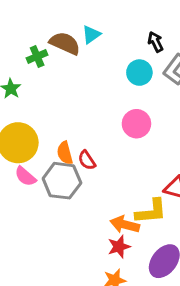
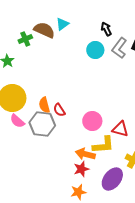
pink circle: (136, 124) -> (92, 121), moved

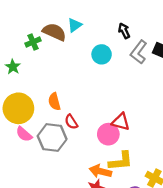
cyan circle: (95, 50) -> (102, 54), moved
orange semicircle: (44, 105) -> (54, 102), moved
red triangle: (120, 129) -> (121, 122), moved

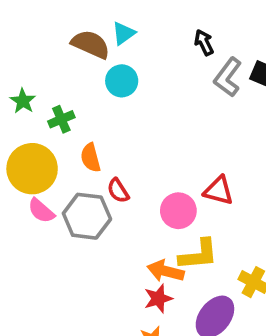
green cross: (33, 42) -> (61, 119), moved
cyan circle: (102, 54) -> (122, 81), moved
red triangle: (121, 122) -> (219, 191), moved

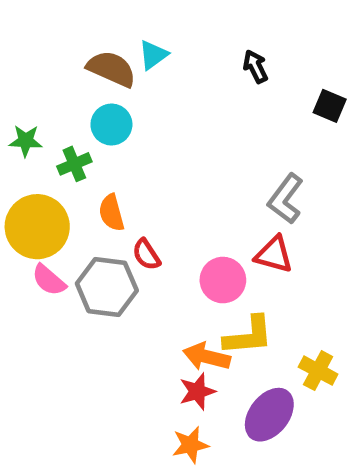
gray L-shape: (228, 77) -> (286, 199), moved
cyan circle: (122, 81) -> (111, 125), moved
green star: (23, 101) -> (26, 141), turned -30

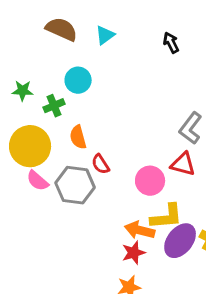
brown semicircle: (111, 69) -> (62, 29), moved
purple ellipse: (269, 415) -> (180, 241), moved

